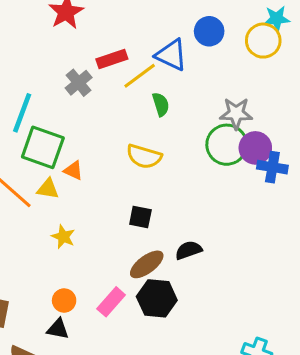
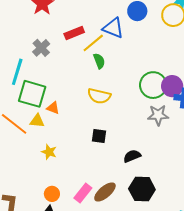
gray cross: (79, 83) -> (41, 48), moved
green semicircle: (161, 104) -> (99, 61), moved
gray star: (236, 113) -> (158, 115), moved
brown ellipse: (147, 264) -> (105, 192), moved
black hexagon: (157, 298) -> (142, 189), moved

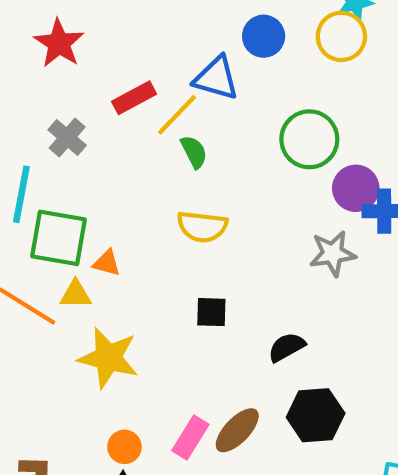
green circle: (153, 85) -> (309, 139), moved
yellow star: (49, 152) -> (108, 358), size x1.8

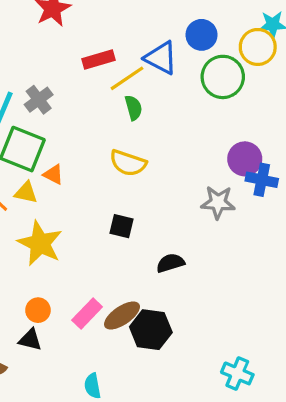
gray cross: (67, 138) -> (39, 100), moved
green circle: (309, 139) -> (223, 77), moved
black hexagon: (316, 415) -> (151, 330), moved

